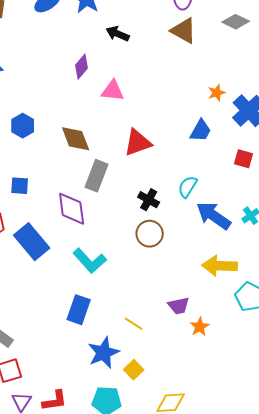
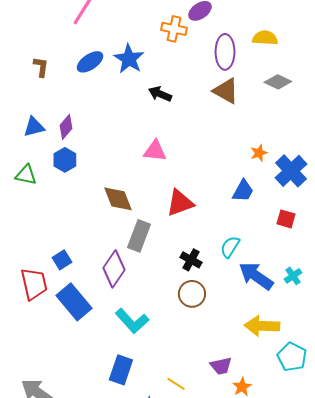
purple diamond: (82, 67) -> (66, 127), moved
blue hexagon: (23, 126) -> (65, 160), moved
blue square: (20, 186) -> (62, 260), moved, turned -36
purple diamond: (72, 209) -> (114, 269), turned 42

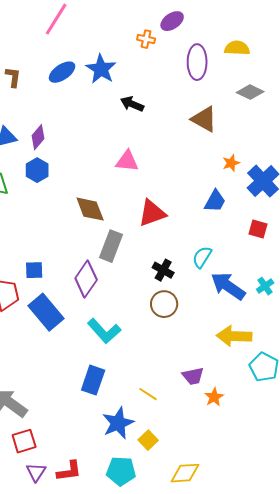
orange cross: (174, 29) -> (146, 39), size x0.7
brown triangle: (226, 91) -> (204, 119), moved
blue square: (62, 260) -> (34, 270), turned 30

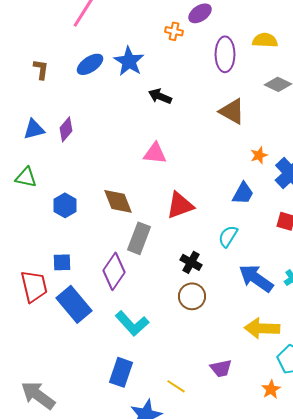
blue hexagon: (37, 170) -> (65, 205), moved
cyan semicircle: (202, 257) -> (228, 236), moved
orange star: (214, 397) -> (271, 389), moved

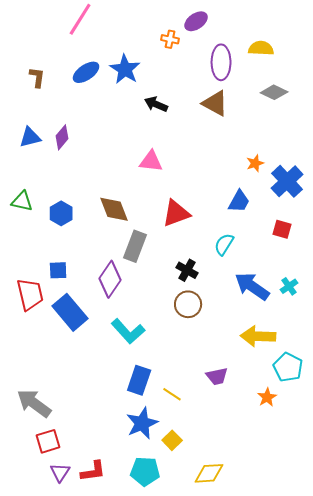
brown triangle: (232, 111) -> (215, 103), moved
green triangle: (26, 177) -> (22, 201), moved
blue rectangle: (121, 372) -> (139, 380), moved

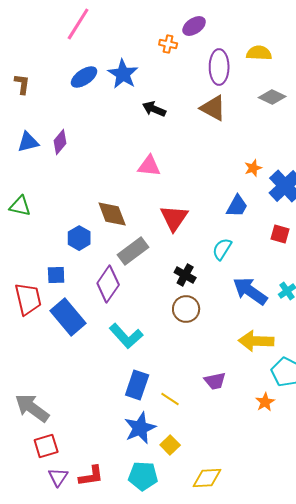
brown L-shape: (37, 77) -> (22, 84), moved
blue hexagon: (61, 213) -> (79, 238), moved
red triangle: (176, 213) -> (174, 218), turned -36
gray rectangle: (135, 246) -> (133, 251), turned 32

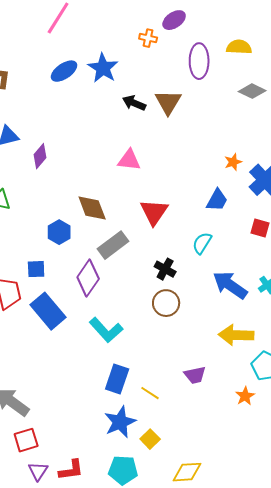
brown triangle: (213, 108) -> (168, 102), moved, turned 32
purple diamond: (60, 142) -> (40, 156), moved

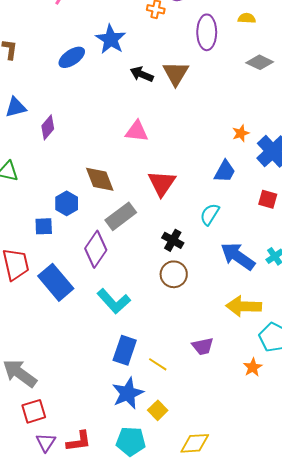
yellow semicircle: (239, 47) -> (247, 18), size x0.7
blue ellipse: (64, 71) -> (72, 57), moved
blue square: (36, 269) -> (44, 226), moved

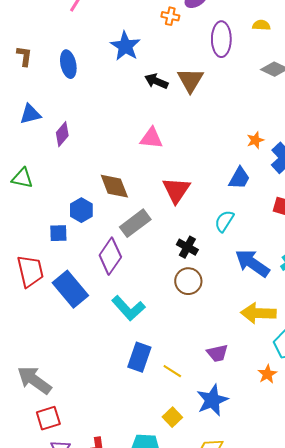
blue ellipse: (72, 57) -> (68, 64), moved, turned -68
blue star: (128, 393) -> (212, 400), moved

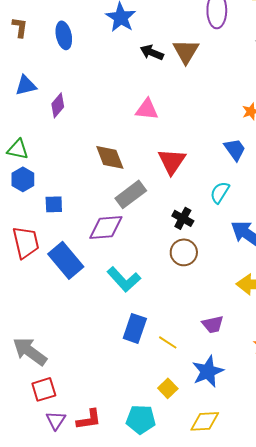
blue trapezoid: (239, 178) -> (235, 149), turned -65
blue hexagon: (81, 210) -> (23, 179), moved
purple diamond: (110, 256) -> (106, 227), turned 51

